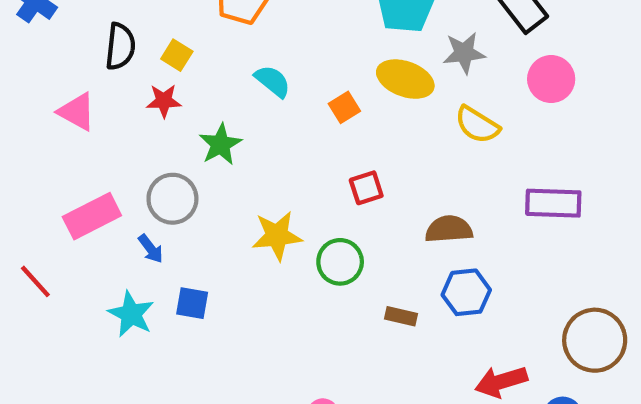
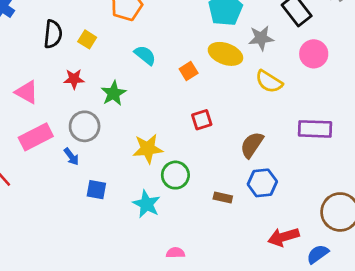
red star: (164, 101) -> (74, 79), moved
pink triangle: (77, 112) -> (27, 92), moved
brown semicircle: (449, 229) -> (252, 145), turned -52
green circle: (340, 262) -> (175, 175), moved
cyan star: (131, 314) -> (146, 204), moved

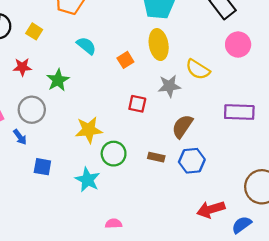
gray star: (261, 38) -> (169, 86), moved
yellow ellipse: (225, 54) -> (159, 45), turned 60
red square: (202, 120) -> (137, 104), turned 30
brown rectangle: (223, 197) -> (156, 157), moved

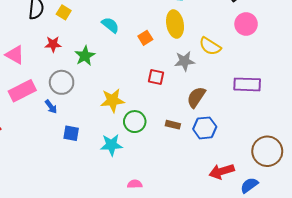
cyan star: (88, 180) -> (111, 145), turned -30

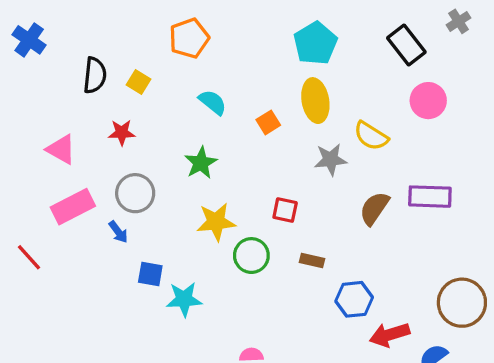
green star: (85, 56) -> (201, 163), moved
red square: (156, 77) -> (285, 210), moved
brown semicircle: (196, 97) -> (374, 208), moved
blue hexagon: (205, 128) -> (354, 299), moved
cyan star: (111, 145) -> (184, 299), moved

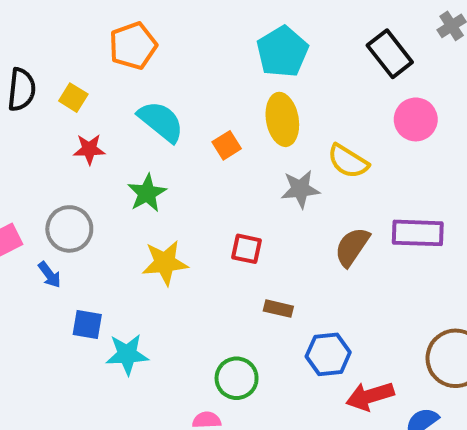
cyan semicircle: (213, 102) -> (161, 121), size x1.4
red star: (122, 133) -> (89, 149), moved
green circle: (251, 256) -> (237, 378), moved

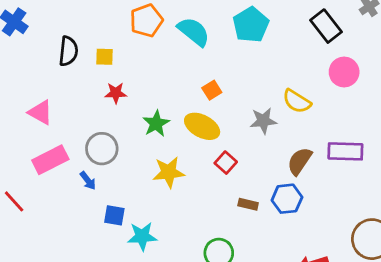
yellow square: (73, 98) -> (105, 57), turned -30
yellow ellipse: (282, 119) -> (202, 126), moved, turned -52
cyan semicircle: (161, 121) -> (194, 32), moved
red square: (247, 249) -> (226, 163), turned 30
blue hexagon: (328, 354) -> (287, 199), moved

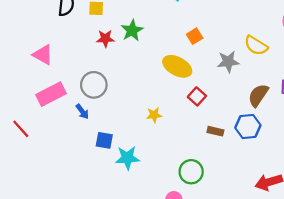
orange square: (212, 90) -> (195, 36), moved
green star: (156, 124) -> (132, 30), moved
yellow star: (169, 172) -> (154, 115), moved, size x0.6

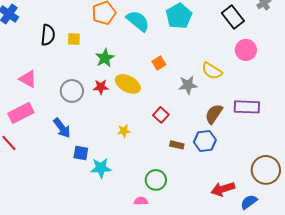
red star: (105, 39) -> (101, 87), moved
yellow ellipse: (177, 66) -> (128, 84), moved
gray circle: (94, 85) -> (72, 91), moved
pink rectangle: (51, 94) -> (21, 113), moved
blue arrow: (82, 111) -> (62, 128), size x1.5

